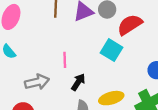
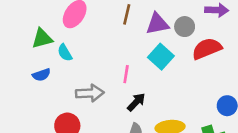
cyan square: (112, 50) -> (161, 57), moved

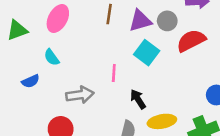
green triangle: (42, 38) -> (17, 30), moved
black arrow: (136, 102) -> (138, 99), moved, turned -72

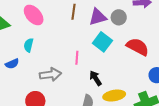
pink ellipse: (58, 18) -> (34, 15), turned -70
red semicircle: (191, 41) -> (138, 47), moved, turned 55
cyan semicircle: (52, 57) -> (29, 45), turned 48

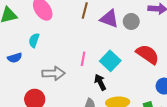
purple triangle: (98, 17) -> (109, 19), turned 30
cyan square: (102, 42) -> (110, 61), moved

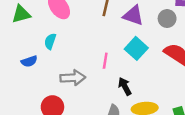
gray circle: (131, 21) -> (167, 19), moved
cyan square: (110, 61) -> (136, 48), moved

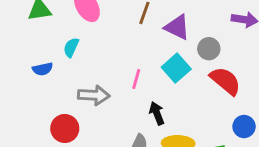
gray circle: (167, 19) -> (209, 49), moved

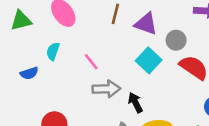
pink line: (136, 79) -> (91, 62), moved, turned -48
gray arrow: (94, 95) -> (106, 89), moved

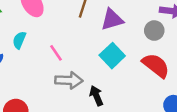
purple triangle: (146, 24) -> (112, 20), turned -40
gray circle: (176, 40) -> (154, 31), moved

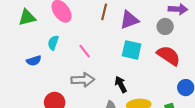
cyan square: (112, 56) -> (132, 50), turned -30
gray arrow: (69, 80) -> (83, 80), moved

